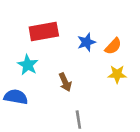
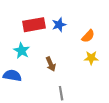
blue star: (86, 42) -> (59, 25), moved

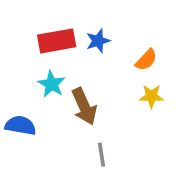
cyan star: (22, 51) -> (51, 84), moved
brown arrow: (51, 64) -> (84, 106), size x1.5

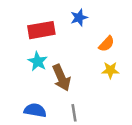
blue star: (98, 41) -> (79, 18), moved
blue semicircle: (20, 125) -> (35, 110), moved

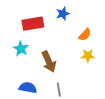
cyan star: (38, 61) -> (21, 49), moved

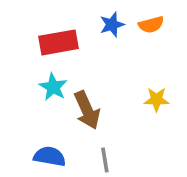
orange semicircle: (85, 35) -> (151, 25), moved, turned 32
cyan star: (21, 49) -> (53, 87), moved

